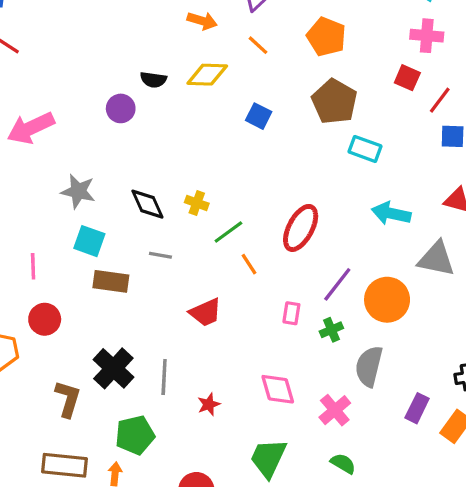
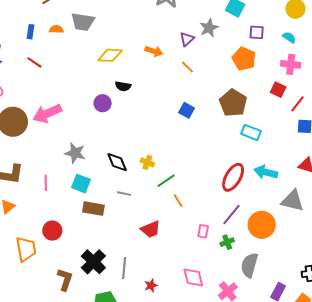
orange pentagon: (326, 37) -> (244, 59), moved
yellow diamond: (207, 75) -> (110, 55), moved
red ellipse: (301, 228) -> (233, 177), moved
pink line: (33, 266) -> (46, 183), moved

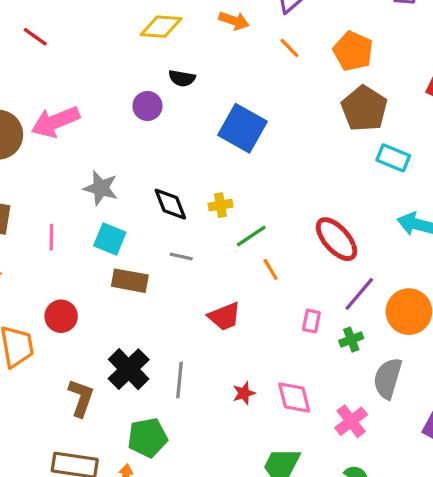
orange pentagon: (244, 59) -> (353, 51), moved
blue square: (187, 110) -> (243, 128), moved, size x1.8
yellow cross: (147, 162) -> (220, 205), turned -32
red ellipse: (233, 177) -> (336, 239), moved, turned -72
red star: (151, 285) -> (244, 393), moved

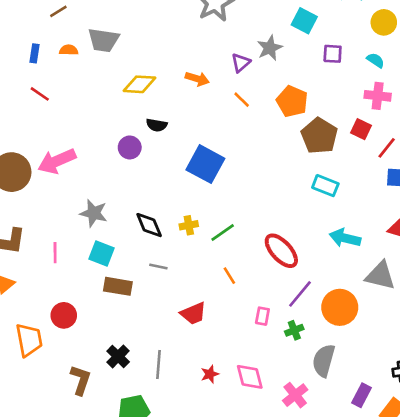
brown pentagon: (364, 109) -> (319, 136), moved
green line: (251, 236) -> (223, 233), moved
black cross: (129, 369) -> (118, 356), size x0.7

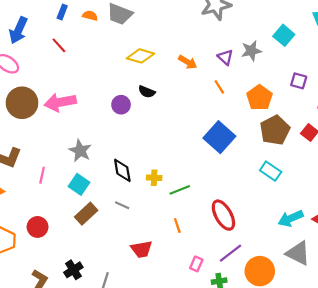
purple square: (333, 54) -> (299, 81), moved
purple triangle: (241, 63) -> (225, 57), turned -49
blue square: (205, 164) -> (219, 137), moved
cyan arrow: (345, 238) -> (291, 218), moved, turned -50
brown rectangle: (118, 286) -> (86, 214), turned -65

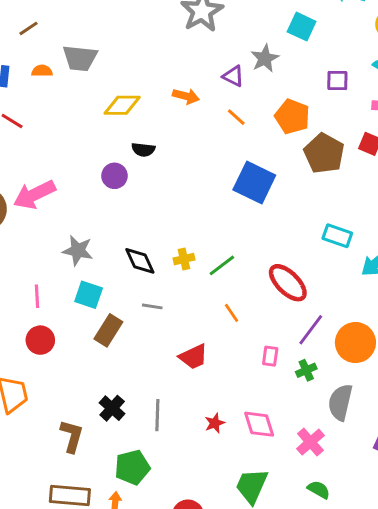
cyan rectangle: (271, 171) -> (337, 236), moved
red circle: (38, 227) -> (40, 340), moved

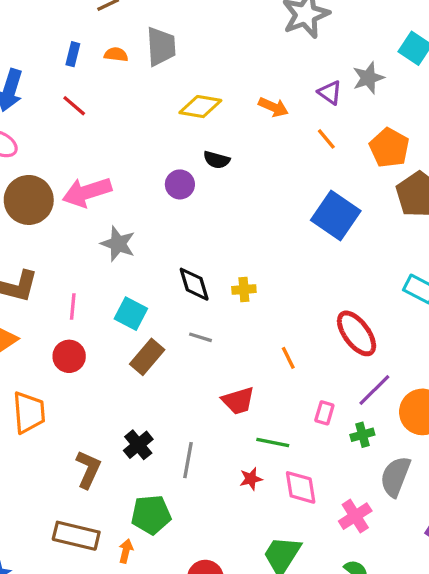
gray trapezoid: (80, 58) -> (161, 47), turned -108
gray star: (78, 251) -> (118, 244), moved
green line: (222, 265) -> (273, 442), moved, turned 40

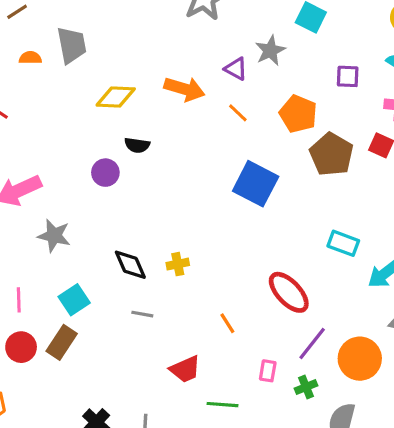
orange arrow: (273, 107) -> (184, 89), size x1.4
cyan square: (131, 314) -> (74, 300), turned 36
brown rectangle: (147, 357) -> (62, 342), moved

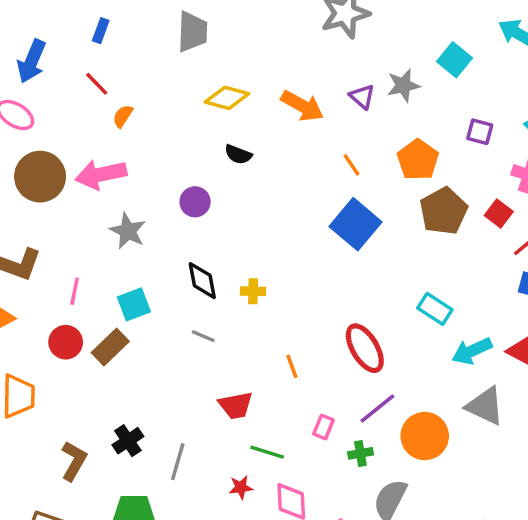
orange semicircle: (30, 58) -> (123, 116), moved, turned -70
orange line: (238, 113) -> (351, 165), moved
purple circle: (105, 173) -> (195, 202), moved

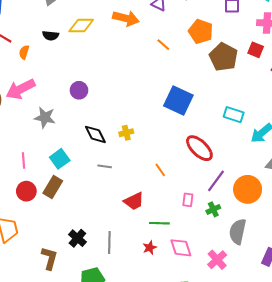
black semicircle: (238, 154) -> (51, 35), moved
blue square: (356, 224) -> (178, 101), moved

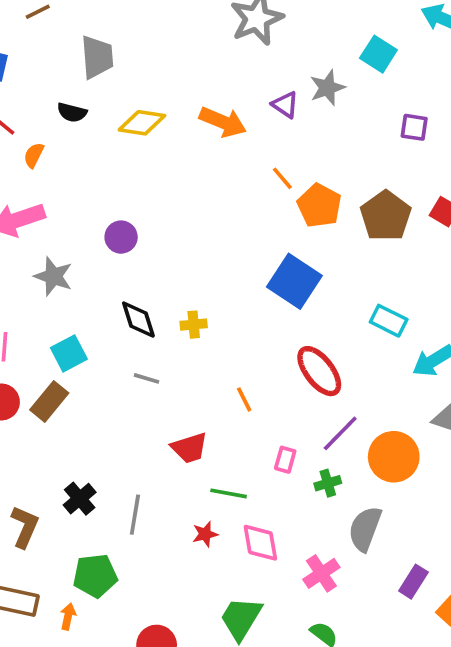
orange pentagon: (201, 31) -> (319, 206), moved
black semicircle: (51, 35) -> (72, 112), moved

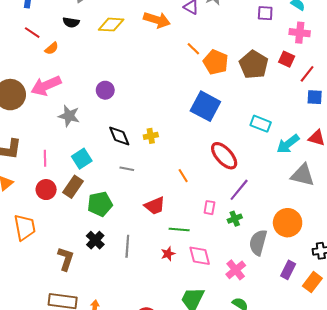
orange semicircle: (34, 155) -> (52, 48), turned -152
orange circle: (394, 457) -> (288, 223), moved
green pentagon: (95, 576) -> (100, 204), moved

